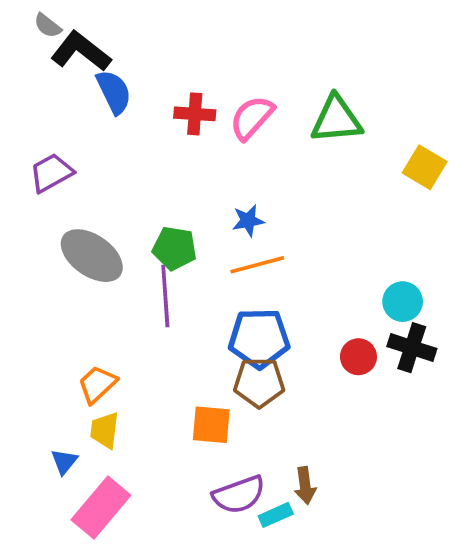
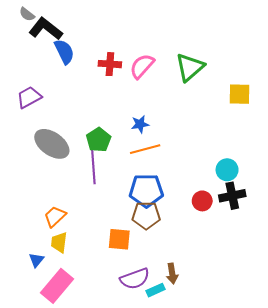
green triangle: (336, 119) -> (190, 67), turned -36
yellow square: (425, 167) -> (240, 94), turned -30
green pentagon: (175, 248) -> (98, 140), turned 30
black cross: (412, 348) -> (232, 196), turned -30

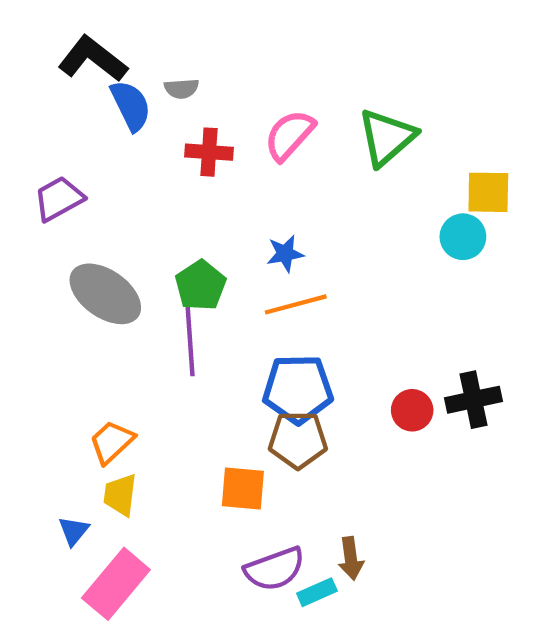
gray semicircle: (27, 14) -> (182, 89), moved, turned -42
red cross: (110, 64) -> (209, 152), moved
cyan circle: (227, 170) -> (463, 237), moved

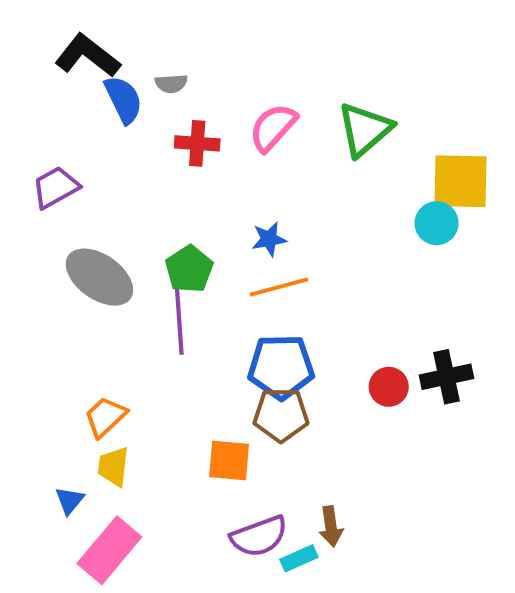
yellow square: (488, 192) -> (460, 181), size x1.4

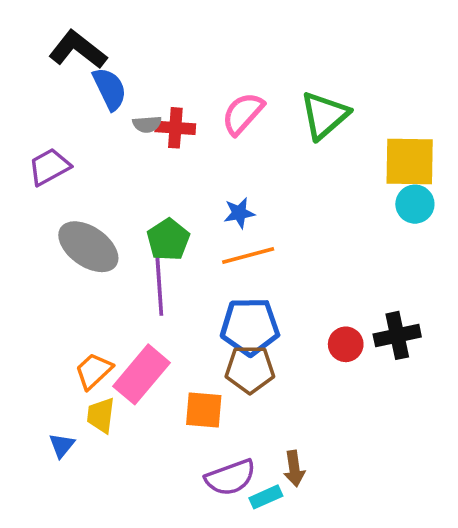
gray semicircle: (171, 84) -> (147, 124), moved
cyan circle: (437, 223) -> (415, 204), moved
pink rectangle: (109, 550) -> (142, 374), moved

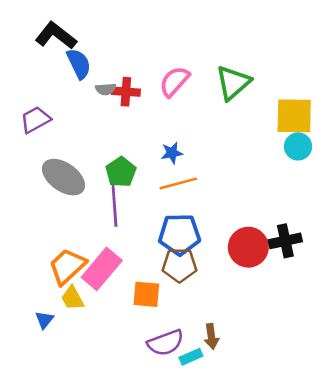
red circle: (346, 344) -> (248, 247), size x1.6
orange trapezoid: (94, 371) -> (67, 266), size x1.4
yellow trapezoid: (101, 415) -> (72, 298), turned -36

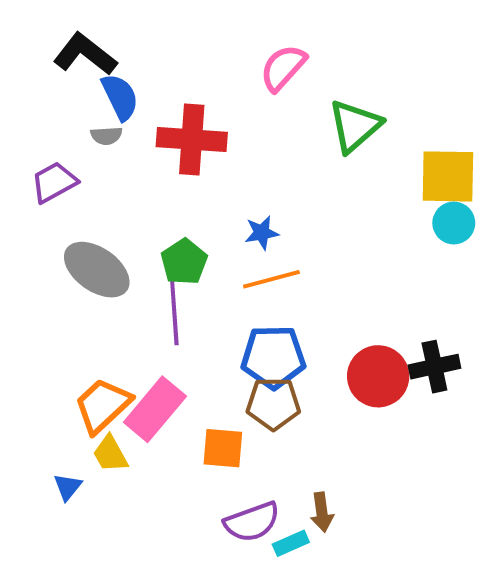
pink semicircle: (174, 81) -> (283, 68), moved
gray semicircle: (106, 89) -> (106, 136), moved
red cross: (126, 92) -> (192, 140), size x1.6

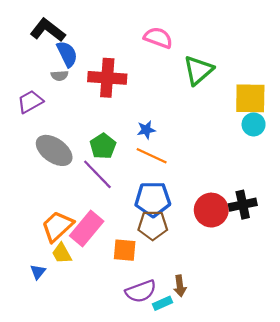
pink semicircle: (283, 68) -> (158, 38), turned 68
orange line: (271, 279) -> (152, 156), turned 40
purple line: (174, 312) -> (97, 174), turned -40

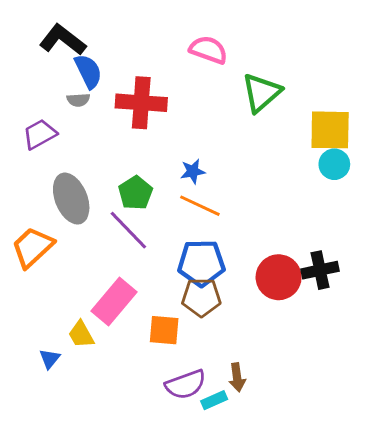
gray ellipse: (54, 150) -> (71, 199), turned 33
orange trapezoid: (57, 226) -> (33, 247), moved

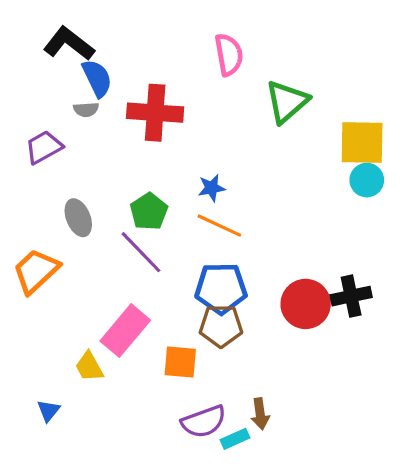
pink semicircle: (208, 50) -> (229, 55), turned 60
gray ellipse: (71, 199) -> (78, 218), size x0.7
blue triangle: (50, 359) -> (48, 411), moved

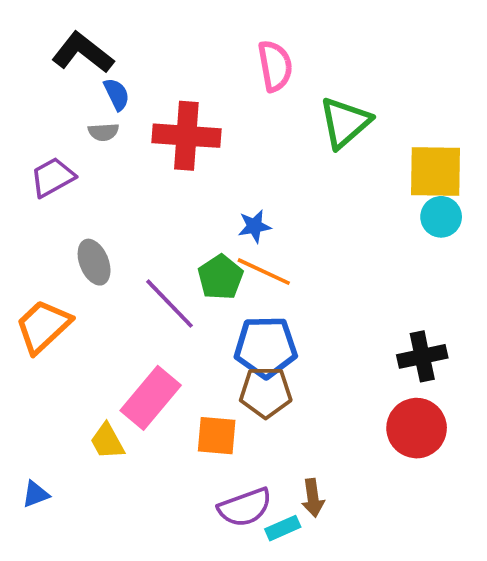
blue semicircle: (97, 78) -> (117, 94), size x0.7
green pentagon: (149, 211) -> (220, 277), moved
red circle: (306, 304) -> (417, 428), moved
blue triangle: (48, 411) -> (36, 494), moved, turned 30

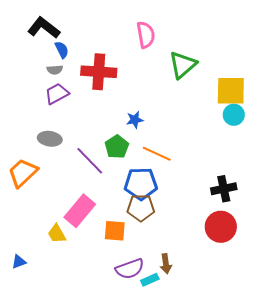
purple trapezoid: (53, 177) -> (57, 94), moved
gray ellipse: (94, 262) -> (50, 139), turned -60
orange line: (264, 272) -> (157, 154), moved

